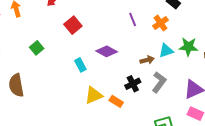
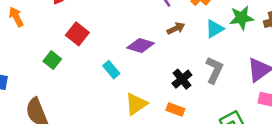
red square: (73, 25) -> (77, 34), moved
brown arrow: (147, 60) -> (176, 28), moved
orange rectangle: (116, 101) -> (175, 109), moved

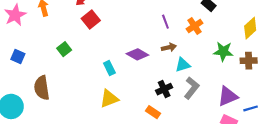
cyan triangle: (215, 29) -> (183, 65), moved
red square: (77, 34) -> (91, 19), moved
yellow triangle: (136, 104) -> (109, 99), moved

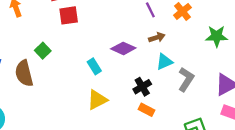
red square: (91, 19) -> (69, 15), turned 36
cyan triangle: (183, 65) -> (164, 62), moved
brown semicircle: (42, 88) -> (24, 73), moved
black cross: (164, 89) -> (142, 87), moved

